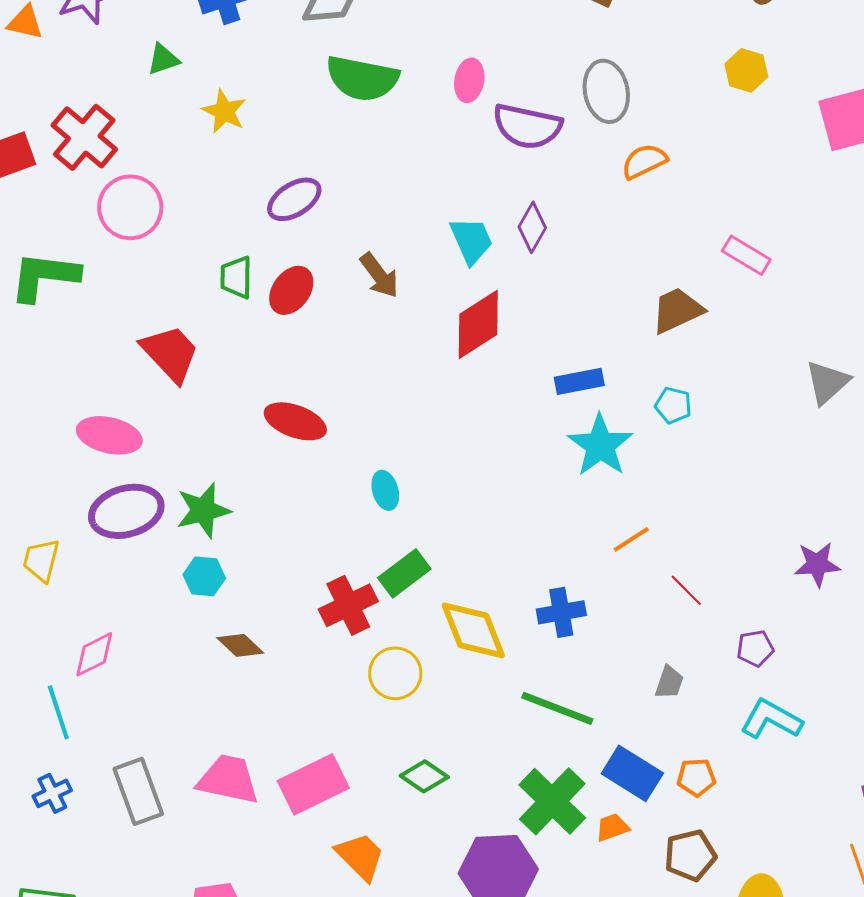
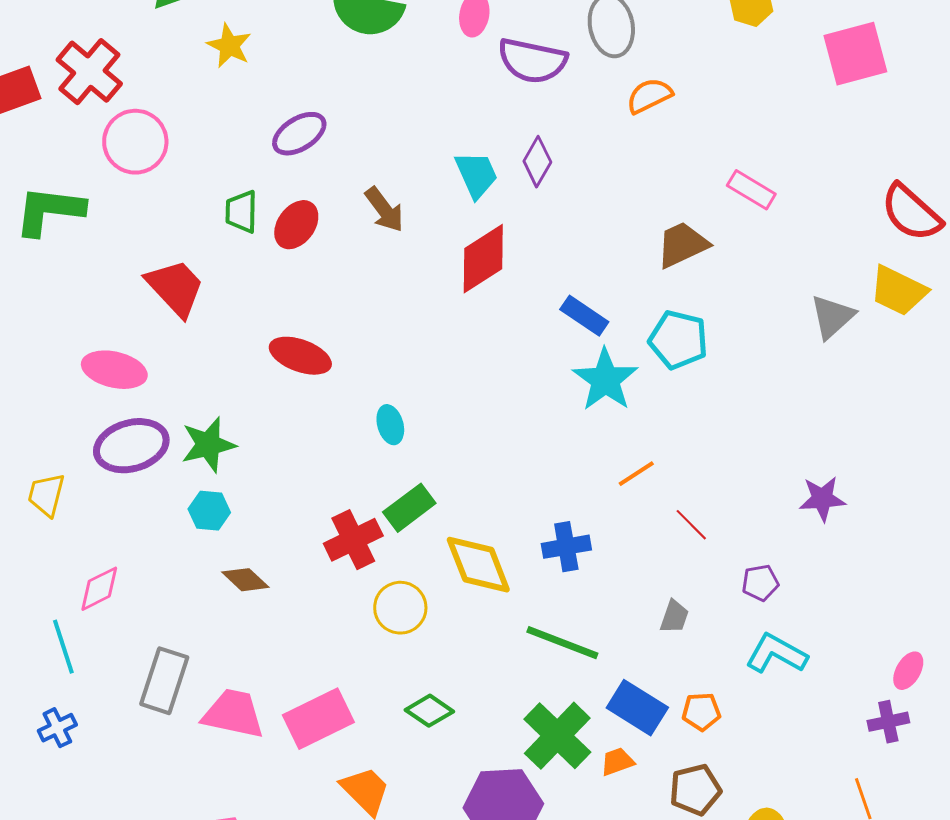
blue rectangle: (579, 381) -> (584, 316), turned 45
cyan pentagon: (673, 405) -> (678, 340), size x1.6
gray rectangle: (138, 791) -> (164, 681), moved, turned 38

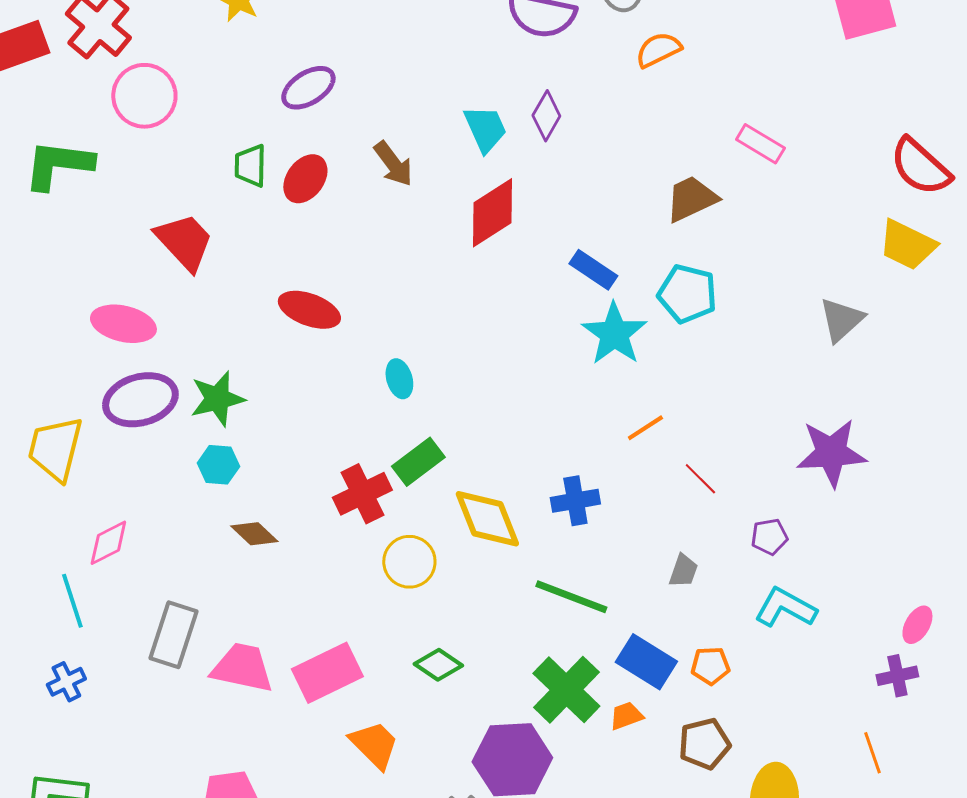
gray triangle: (832, 317) -> (841, 320), moved
yellow trapezoid: (46, 495) -> (55, 449), size x1.5
purple star: (822, 499) -> (831, 453), size x1.5

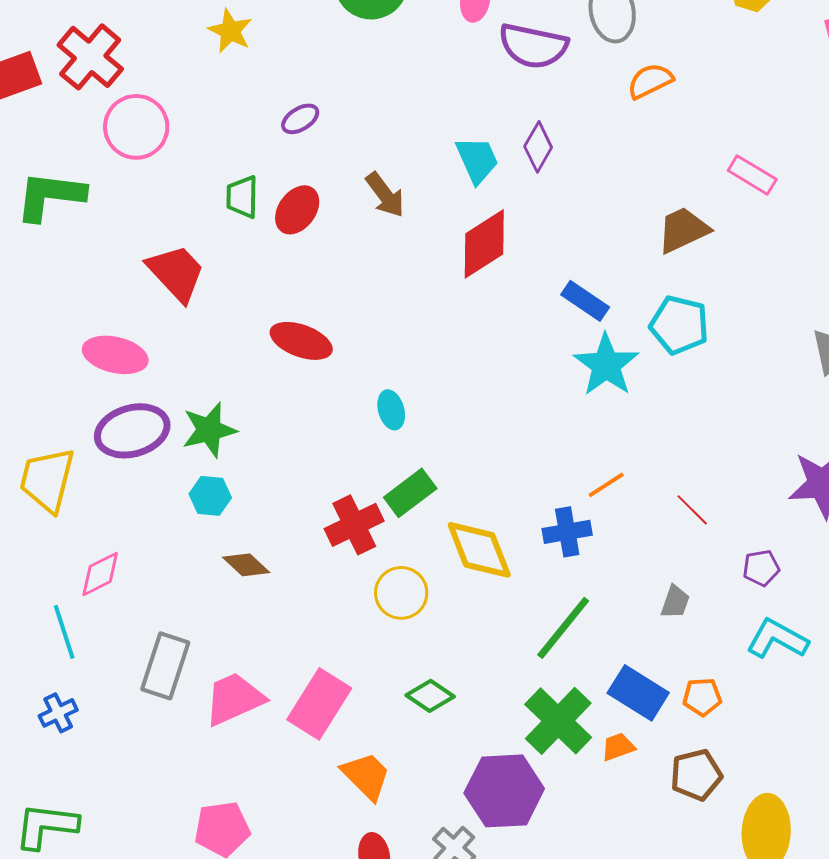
purple ellipse: (308, 88) -> (300, 119), size x0.7
orange line: (645, 428) -> (606, 485), moved
green line: (571, 597) -> (563, 628), turned -72
pink trapezoid: (242, 668) -> (234, 699), turned -36
pink rectangle: (327, 673) -> (319, 704), turned -32

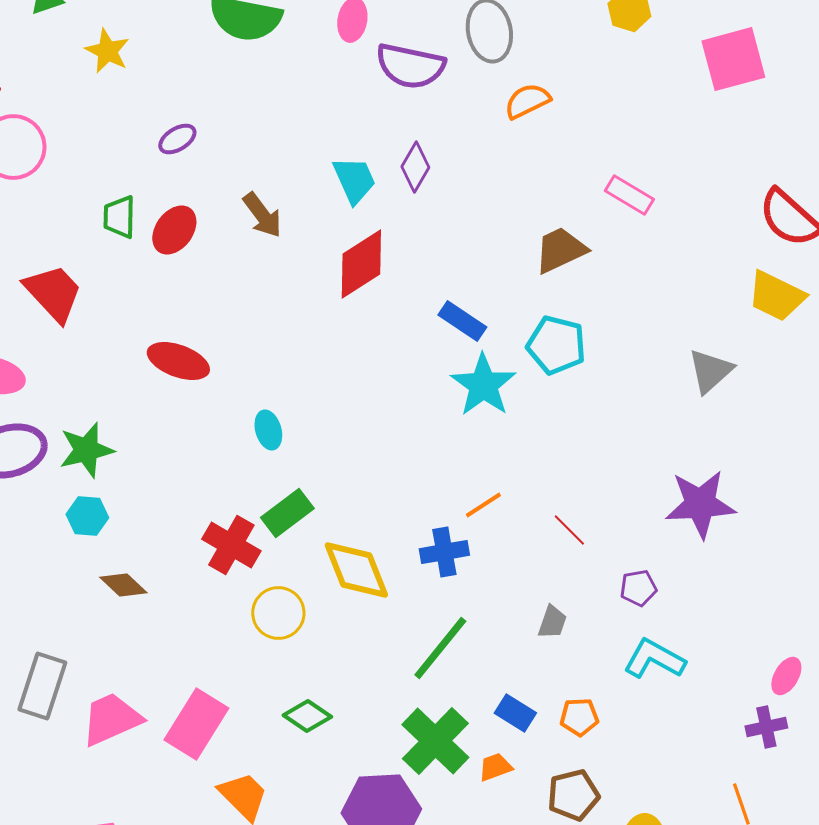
red cross: (354, 525) -> (231, 545), turned -34
blue rectangle: (638, 693) -> (515, 713), size x0.7

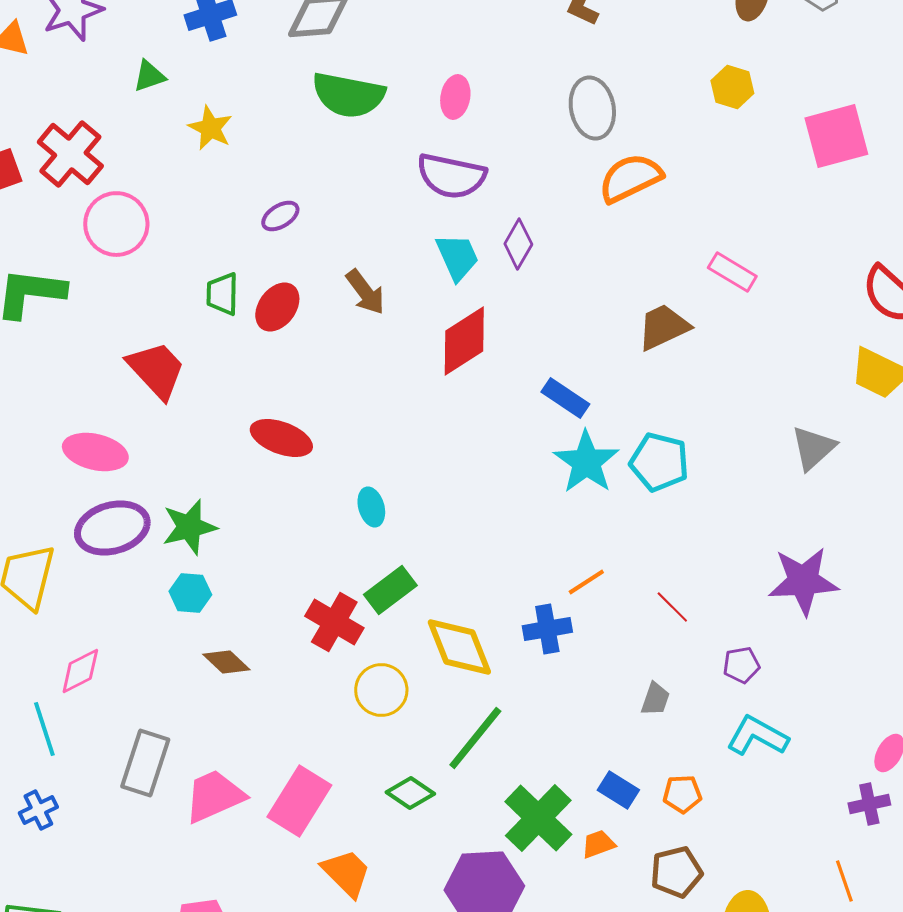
purple semicircle: (410, 66) -> (451, 176), moved
orange semicircle: (527, 101) -> (630, 178), size x1.4
cyan pentagon: (556, 345) -> (659, 462), moved
green line: (440, 648) -> (475, 738), moved

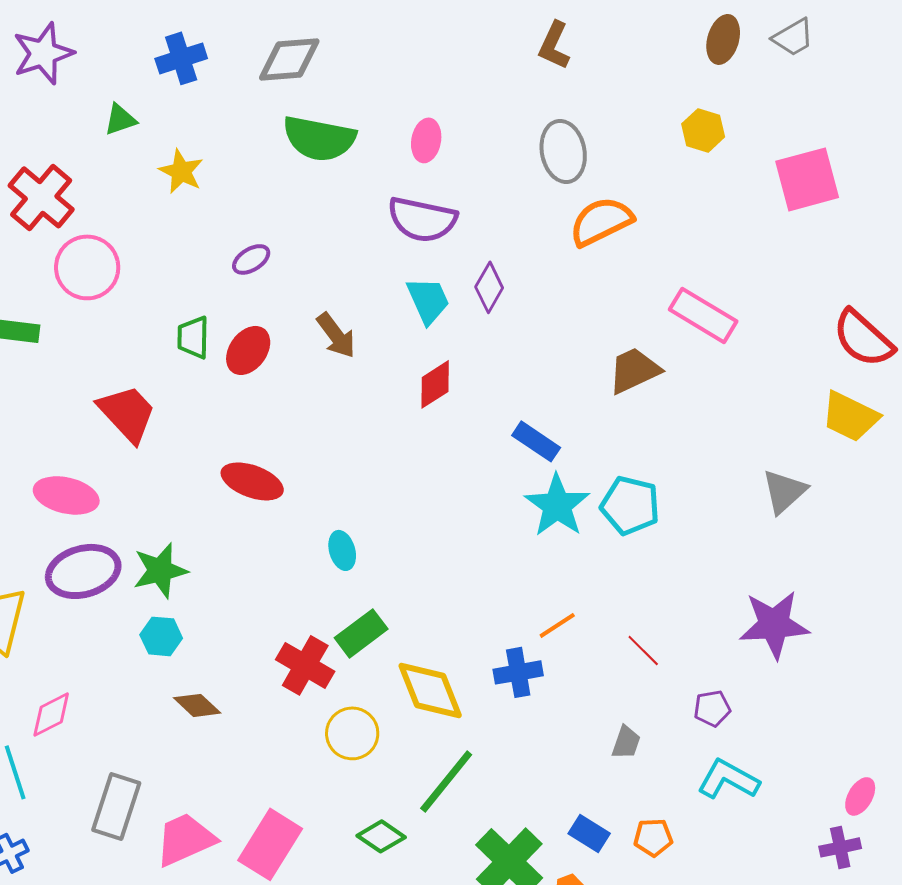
pink rectangle: (732, 272) -> (703, 315), size x1.4
red diamond: (464, 341) -> (435, 384), size x0.7

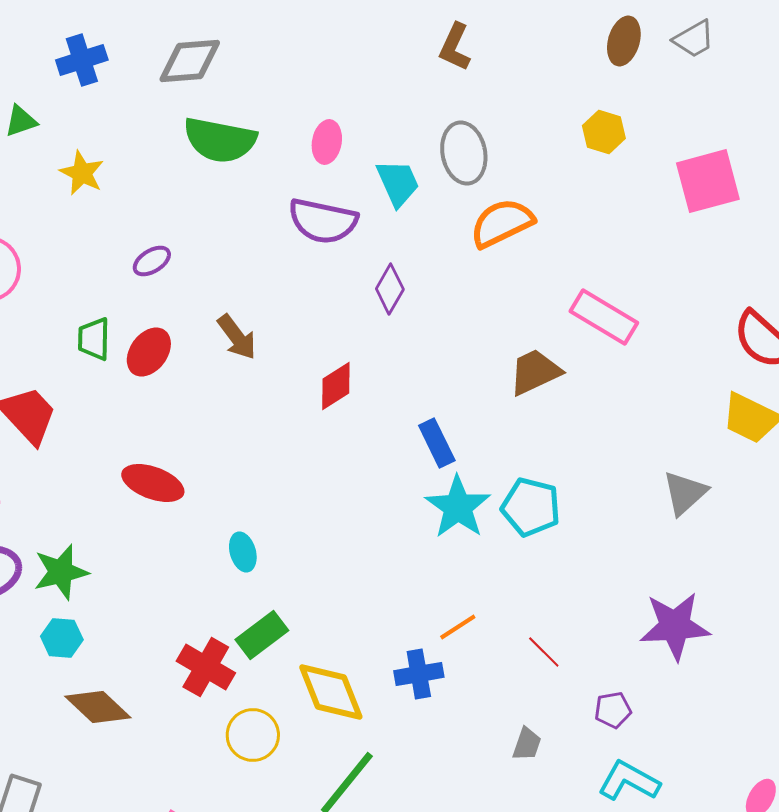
cyan trapezoid: (428, 300) -> (398, 183), moved
blue rectangle: (536, 441) -> (437, 443), turned 30
brown diamond: (197, 705) -> (98, 707), size x1.4

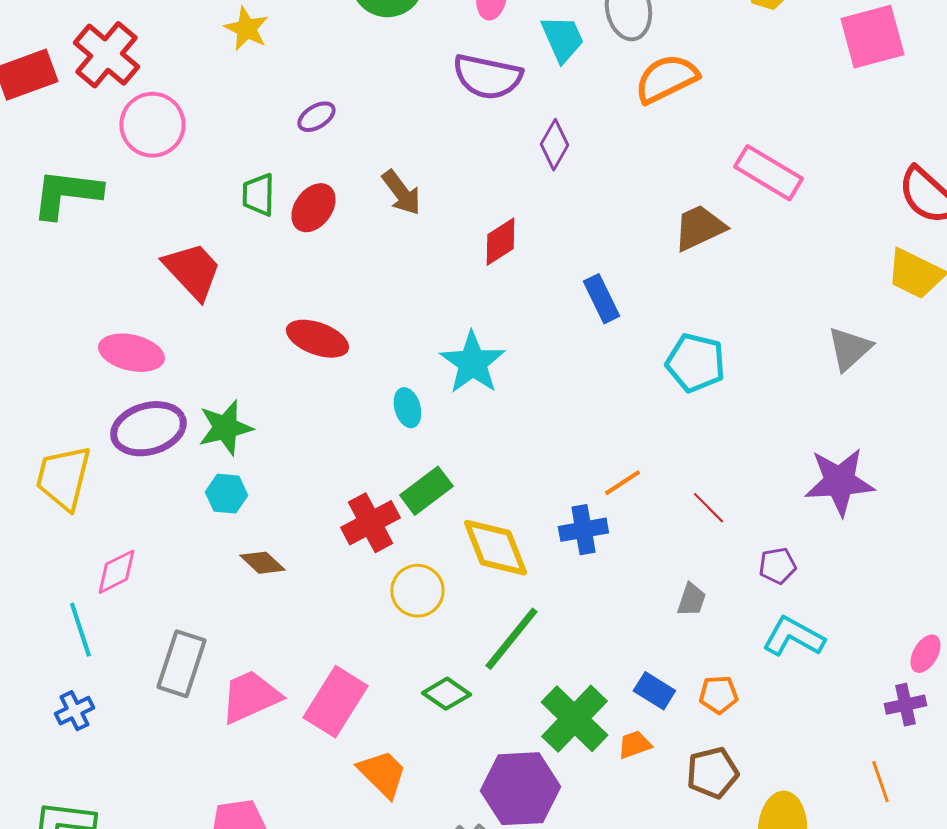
cyan star: (458, 507) -> (472, 363), moved
red cross: (206, 667) -> (370, 523), turned 32
brown diamond: (98, 707) -> (262, 563), size x0.7

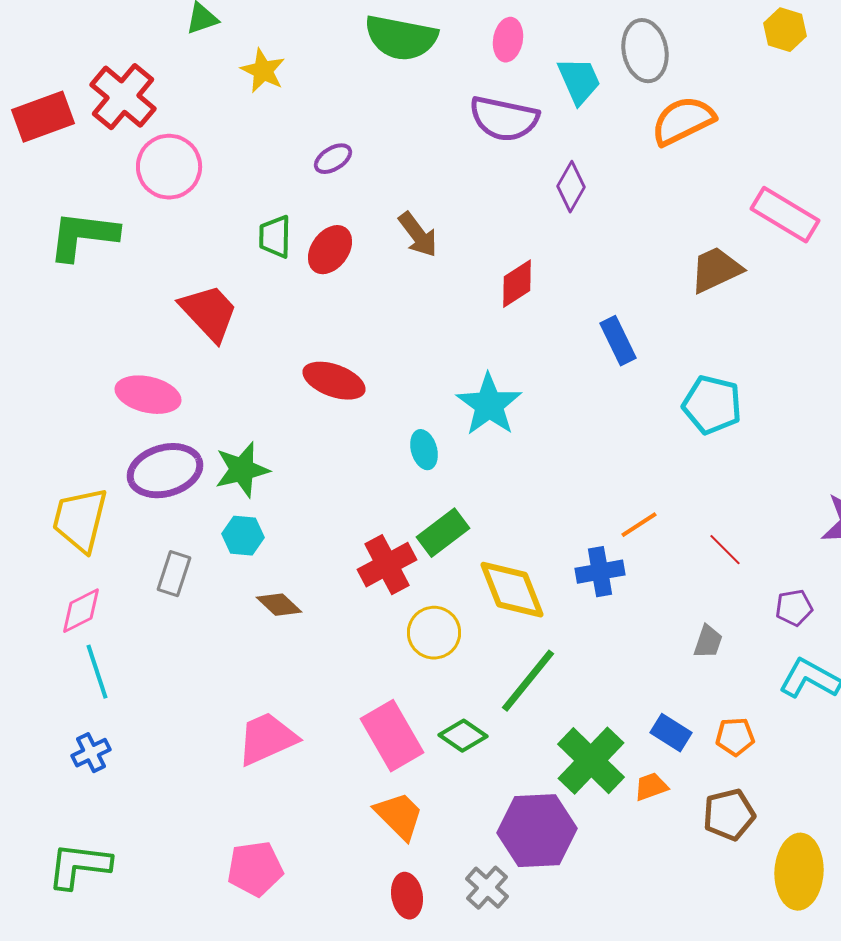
pink diamond: (116, 572) -> (81, 611), moved
gray rectangle: (181, 664) -> (174, 574), moved, size x0.7
pink rectangle: (335, 702) -> (392, 736), moved, turned -62

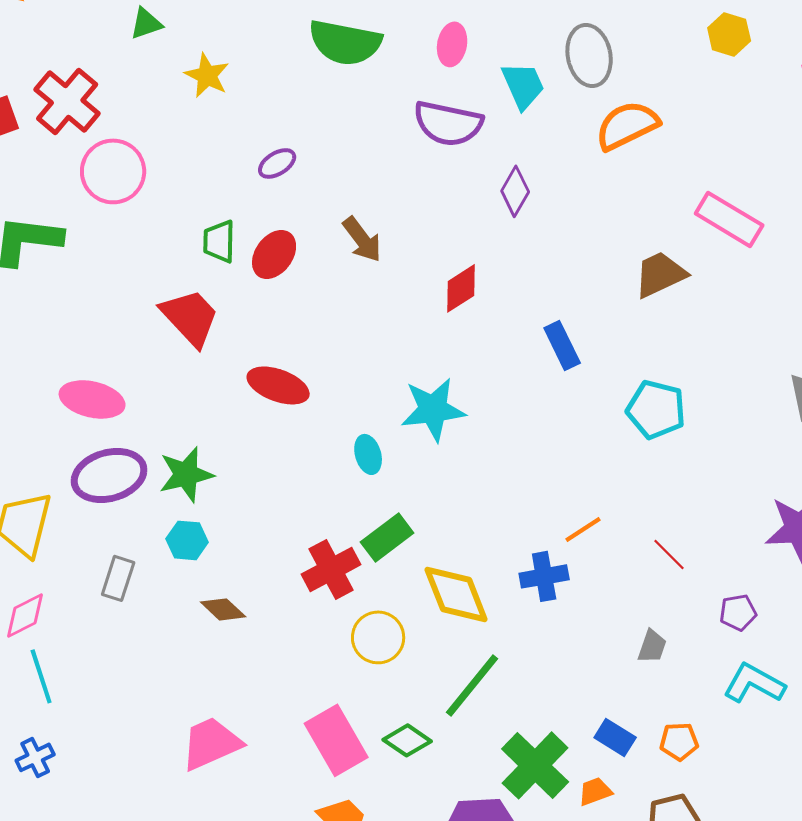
red trapezoid: (209, 313) -> (190, 317), moved
cyan star: (489, 405) -> (433, 409), turned 30

